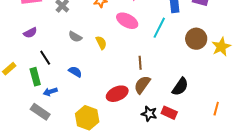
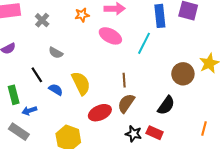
brown circle: (196, 39) -> (183, 74), moved
yellow semicircle: (101, 43) -> (81, 83), moved, size x1.6
black line: (45, 58) -> (37, 75), moved

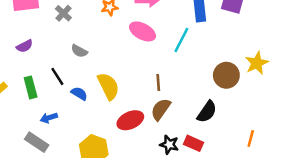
green rectangle: (14, 95) -> (31, 87), moved

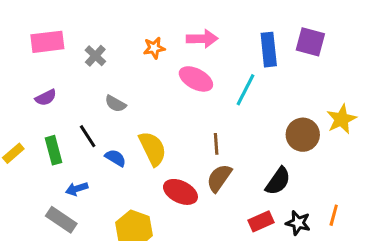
red ellipse: (130, 120) -> (180, 192), turned 50
red rectangle: (194, 143) -> (261, 221), turned -48
black star: (169, 145) -> (298, 223), moved

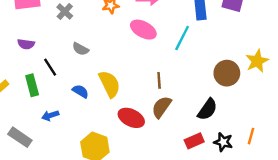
purple semicircle: (46, 98) -> (26, 44), turned 35
black line: (88, 136) -> (50, 67), moved
gray rectangle: (61, 220) -> (20, 137), moved

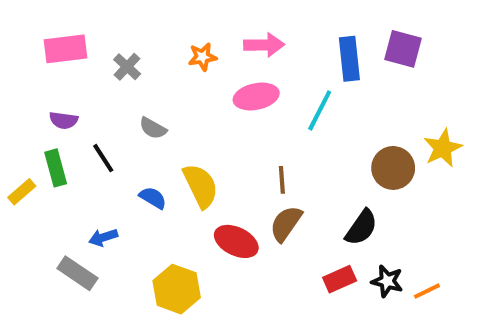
pink ellipse: (143, 30) -> (256, 96), turned -40
green rectangle: (32, 85) -> (56, 168), moved
orange line: (251, 136) -> (427, 291), moved, turned 49
gray rectangle: (20, 137) -> (77, 273), moved

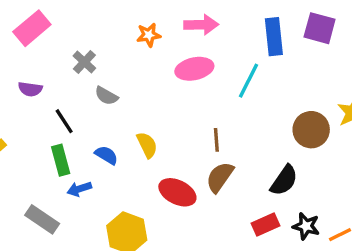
pink rectangle: (66, 49) -> (32, 28), turned -33
gray cross: (127, 67) -> (84, 62), moved
green rectangle: (56, 168) -> (61, 160), moved
yellow semicircle: (201, 186) -> (147, 145), size x0.7
blue arrow: (103, 237) -> (79, 189), moved

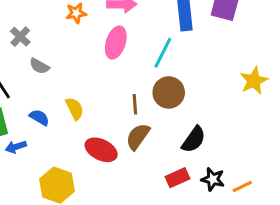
pink ellipse: (194, 69) -> (116, 43), turned -60
brown circle: (311, 130) -> (169, 92), moved

